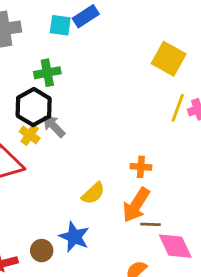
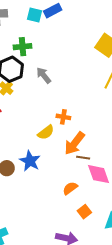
gray arrow: (54, 126) -> (44, 75), moved
orange cross: (141, 167) -> (63, 117), moved

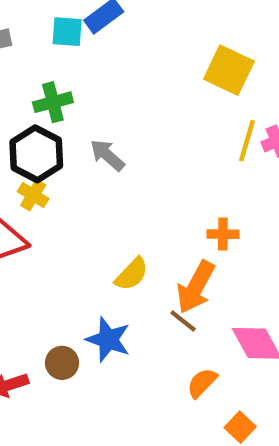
orange cross: (63, 117) -> (223, 234), moved
brown line: (83, 158) -> (183, 321), moved, turned 40

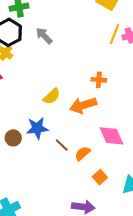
orange arrow: (196, 287) -> (83, 105), turned 40
brown line: (183, 321) -> (62, 145), moved
blue star: (108, 340) -> (37, 128), turned -30

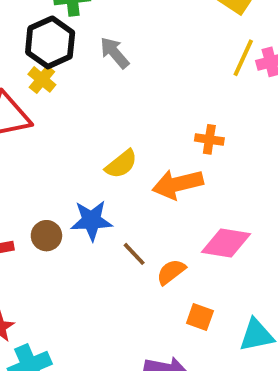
pink diamond: (111, 136) -> (226, 243), turned -60
orange square: (100, 177) -> (200, 317), turned -32

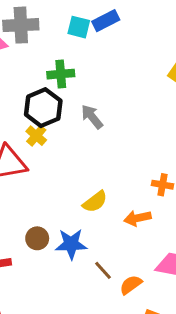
orange arrow: (178, 184) -> (138, 218), size x0.7
brown circle: (46, 236) -> (37, 238), moved

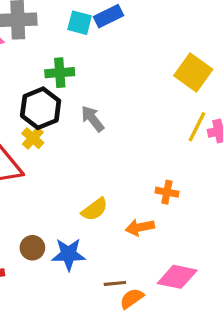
brown line: (103, 270) -> (115, 283), moved, turned -54

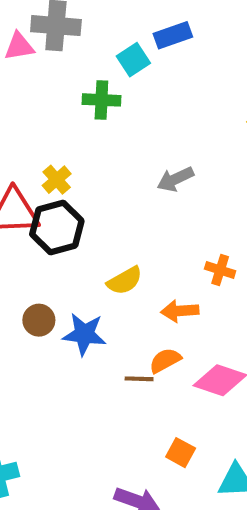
cyan square: (80, 23) -> (133, 60), moved, turned 35
black hexagon: (41, 108) -> (57, 227), moved
gray arrow: (93, 119) -> (175, 179), moved, turned -84
orange semicircle: (132, 299) -> (165, 360), moved

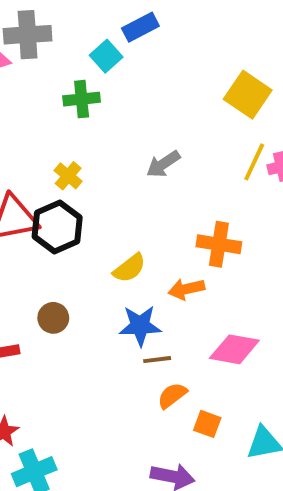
yellow cross: (57, 180) -> (68, 176), moved
orange cross: (220, 270) -> (219, 244), size x1.5
blue star: (84, 334) -> (140, 326), moved
orange semicircle: (165, 360) -> (172, 395), moved

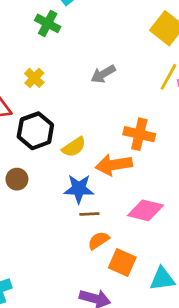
green cross: (82, 99) -> (48, 23), turned 30
black hexagon: (57, 227) -> (35, 131), moved
orange arrow: (186, 289) -> (114, 165), size x1.4
orange square: (207, 424) -> (122, 263), size x1.4

